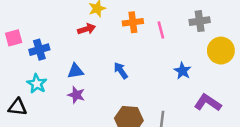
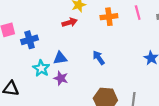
pink line: (161, 30) -> (138, 13), moved
cyan star: (37, 84) -> (41, 68), moved

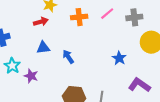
pink line: (138, 13) -> (107, 14), turned 64
blue triangle: (60, 58) -> (43, 48), moved

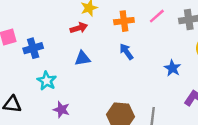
blue arrow: (68, 57) -> (126, 52), moved
purple star: (31, 76) -> (61, 110), moved

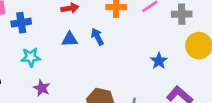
blue arrow: (126, 52) -> (97, 37), moved
cyan star: (47, 81) -> (31, 57), turned 30

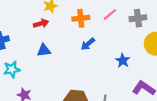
blue arrow: (97, 37) -> (88, 44), moved, turned -96

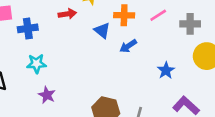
red arrow: (41, 23) -> (67, 14), moved
blue triangle: (44, 50) -> (102, 30), moved, turned 40

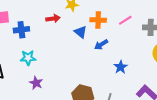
blue star: (166, 70) -> (121, 67), moved

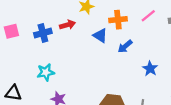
blue cross: (21, 30) -> (43, 33), moved

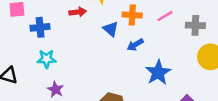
blue cross: (43, 33) -> (40, 27), moved
blue star: (150, 69) -> (158, 72), size x1.5

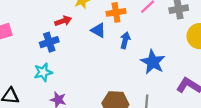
blue cross: (40, 27) -> (49, 42), moved
blue arrow: (135, 45) -> (125, 40), turned 147

